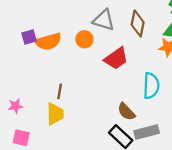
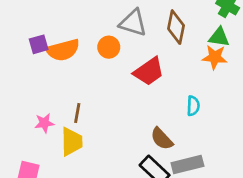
cyan semicircle: (151, 86) -> (193, 106), size x0.6
pink star: (15, 106) -> (44, 123), moved

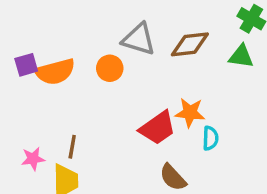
brown diamond: (176, 27) -> (190, 44), turned 72
orange star: (215, 57) -> (190, 113), moved
red trapezoid: (149, 71) -> (158, 128), moved

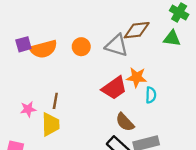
gray triangle: (139, 39) -> (117, 45), moved

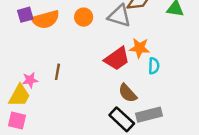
yellow trapezoid: (51, 124) -> (19, 96), moved, turned 30

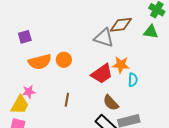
orange circle: (84, 17) -> (64, 60), moved
orange semicircle: (46, 19) -> (40, 62), moved
brown line: (57, 72) -> (67, 100), moved

